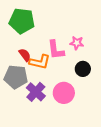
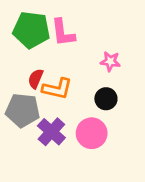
pink L-shape: (56, 50) -> (63, 33), moved
red semicircle: (25, 55) -> (36, 79), turned -120
black circle: (83, 69) -> (106, 99), moved

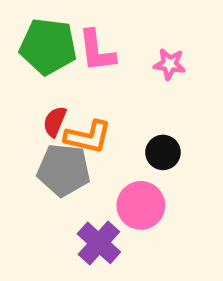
pink star: (110, 61) -> (170, 64), moved
gray pentagon: (23, 110) -> (64, 170), moved
purple cross: (51, 132) -> (99, 243), moved

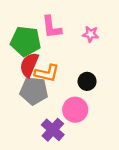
green pentagon: (48, 46) -> (26, 41), moved
red semicircle: (55, 121) -> (29, 65), size x1.5

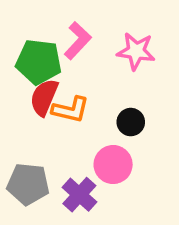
pink L-shape: (52, 27) -> (78, 41), turned -130
pink star: (91, 34) -> (136, 51), size x1.5
gray pentagon: (34, 91) -> (28, 184), moved

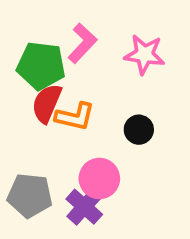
pink circle: (113, 165) -> (99, 179), moved

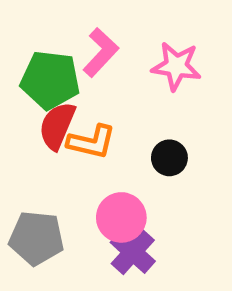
purple cross: (84, 207) -> (133, 252), moved

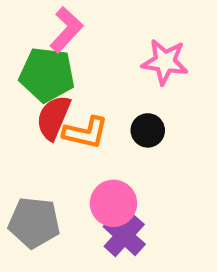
pink L-shape: (101, 52) -> (66, 30), moved
black circle: (169, 158) -> (148, 130), moved

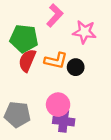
pink L-shape: (66, 30) -> (55, 15), moved
orange L-shape: (86, 133) -> (56, 61), moved
purple cross: (124, 235) -> (64, 121), turned -35

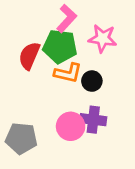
green pentagon: (24, 39) -> (60, 46), moved
red semicircle: (27, 61) -> (29, 56), moved
purple cross: (64, 121) -> (93, 120), moved

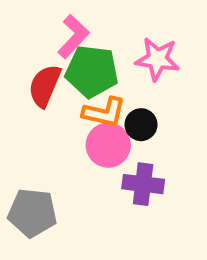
pink L-shape: (67, 18) -> (73, 37), moved
pink circle: (71, 126) -> (108, 145), moved

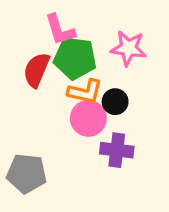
pink L-shape: (73, 37) -> (60, 30), turned 120

